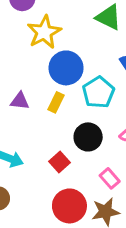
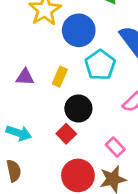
blue circle: (66, 68) -> (79, 30), moved
black circle: (88, 137) -> (78, 108), moved

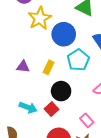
cyan arrow: (19, 133) -> (28, 107), moved

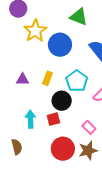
cyan pentagon: (78, 60) -> (77, 81), moved
cyan arrow: (28, 107) -> (30, 119), turned -108
red square: (51, 109) -> (53, 119), turned 32

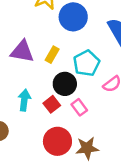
purple triangle: (23, 79) -> (22, 51), size x1.5
red square: (53, 119) -> (52, 104), turned -32
pink rectangle: (89, 127) -> (79, 107), moved

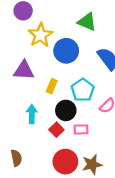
purple triangle: (22, 51) -> (24, 70), moved
cyan arrow: (24, 100) -> (32, 114), moved
pink rectangle: (79, 107) -> (81, 129), turned -48

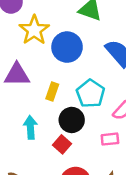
pink rectangle: (81, 129) -> (110, 139), moved

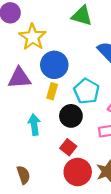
blue circle: (67, 47) -> (54, 65), moved
red square: (62, 144) -> (68, 147), moved

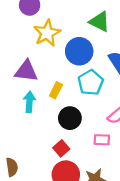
blue circle: (54, 65) -> (79, 51), moved
cyan pentagon: (86, 91) -> (91, 83), moved
cyan arrow: (34, 125) -> (29, 102), moved

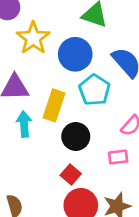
yellow rectangle: (56, 90) -> (54, 105), size x1.5

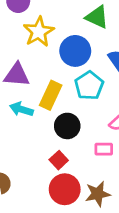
cyan arrow: (24, 124) -> (21, 109), turned -75

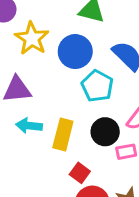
yellow rectangle: (51, 95) -> (63, 135), moved
black circle: (67, 126) -> (105, 132), moved

